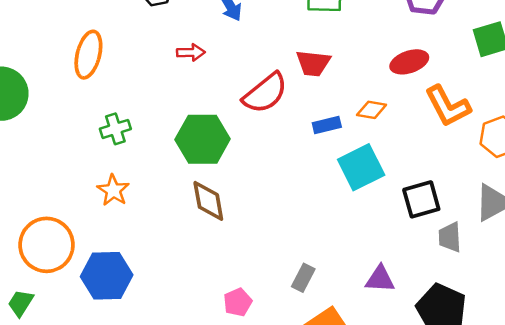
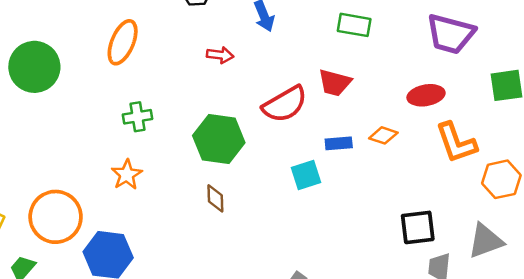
cyan square: (361, 167) -> (306, 175), moved, size x0.7
brown diamond: (208, 201) -> (215, 198), size x0.7

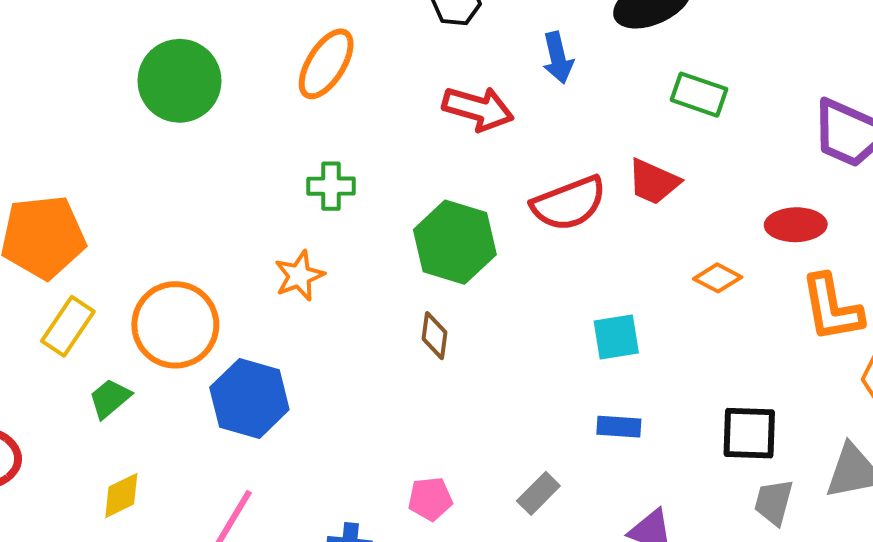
red arrow: (220, 55) -> (478, 109), size x1.6
blue rectangle: (339, 143) -> (619, 427), moved
cyan square: (306, 175) -> (616, 337), moved

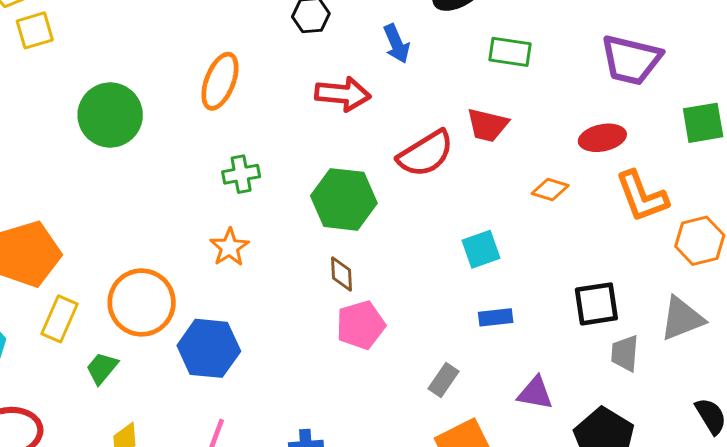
pink pentagon: (430, 499) -> (361, 325), moved, size x1.4

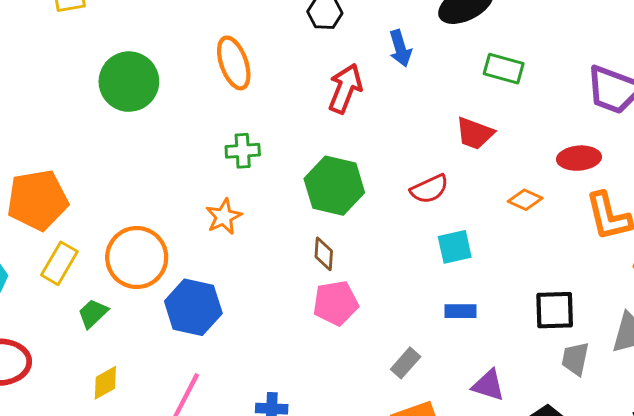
orange ellipse: (220, 81) -> (234, 63), turned -48
red arrow: (343, 94) -> (345, 88), turned -81
red semicircle: (426, 154) -> (429, 189), moved, size x0.7

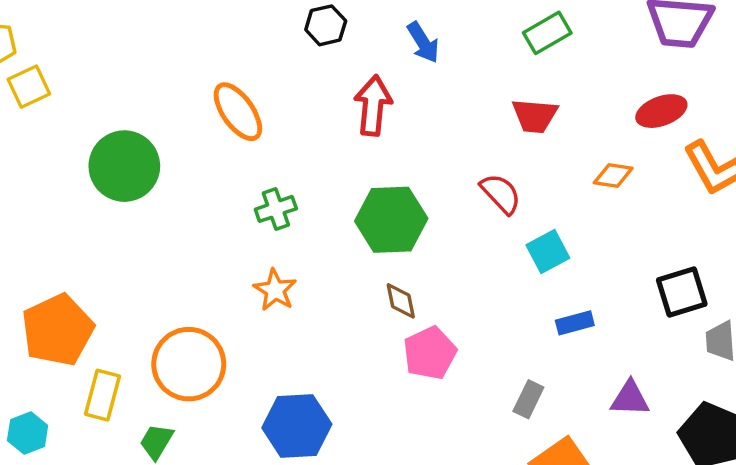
green rectangle: (504, 69) -> (547, 33), turned -30
red semicircle: (429, 189) -> (501, 194), turned -93
blue hexagon: (193, 307) -> (297, 426), moved

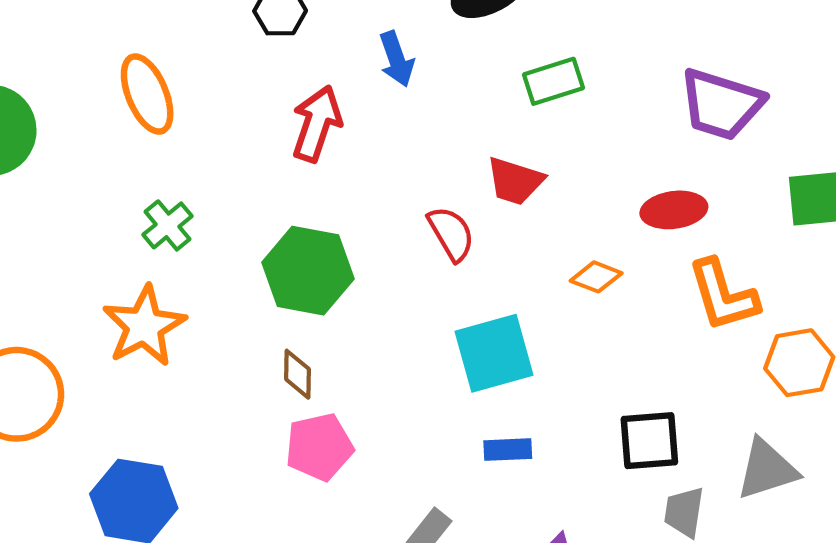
red semicircle: (501, 194) -> (451, 234), moved
green cross: (276, 209) -> (167, 225), turned -33
cyan square: (548, 251) -> (494, 353), size x1.5
orange star: (275, 290) -> (144, 326), size x1.5

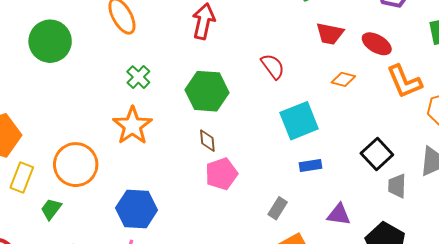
red trapezoid: (515, 181) -> (330, 34), moved
red ellipse: (674, 210) -> (377, 44), turned 44
black square: (649, 441) -> (377, 154), turned -32

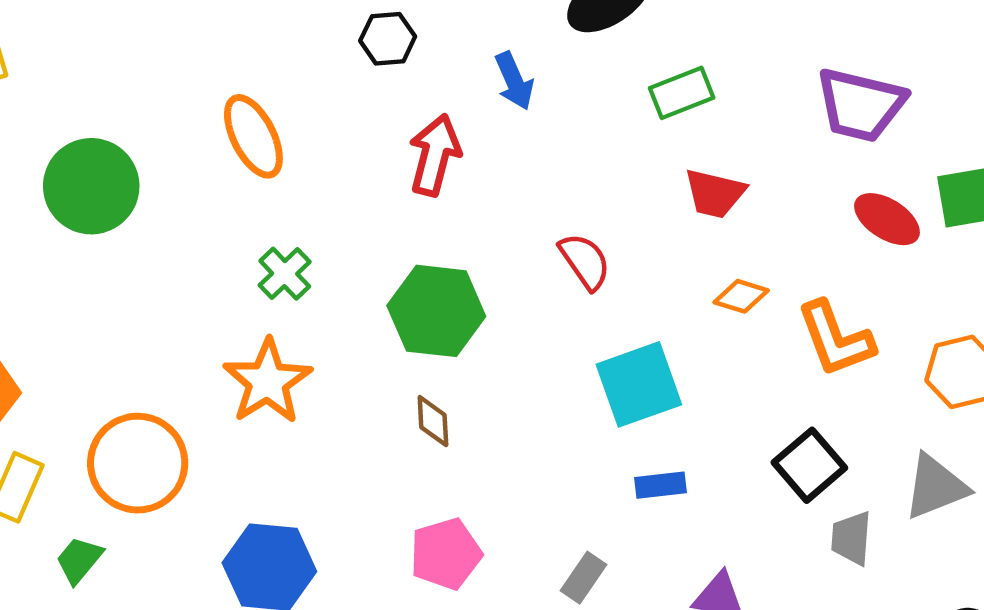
red ellipse: (377, 44) -> (887, 219), moved
orange L-shape: (404, 82) -> (836, 339), moved
pink pentagon: (221, 174) -> (446, 554), moved

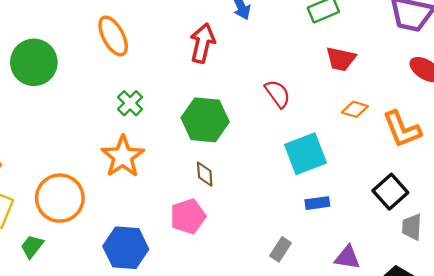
pink pentagon: (446, 554) -> (188, 216), moved

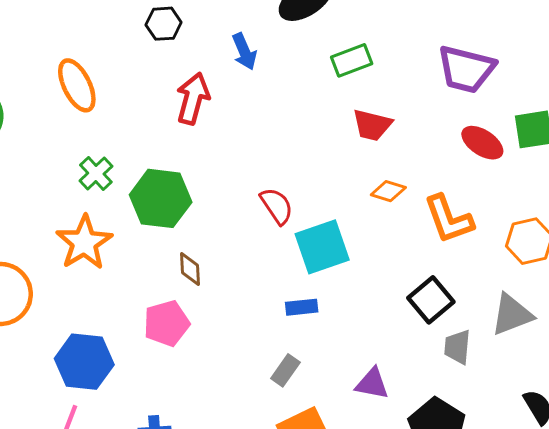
red semicircle: (278, 94) -> (277, 206), moved
green hexagon: (205, 120) -> (161, 198), moved
blue rectangle: (317, 203) -> (302, 307), moved

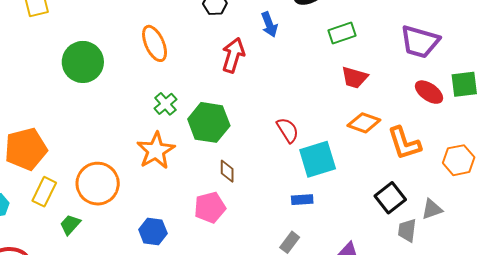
orange diamond: (388, 191) -> (364, 123), size x1.4
gray triangle: (512, 315) -> (432, 209), moved, size x0.7
blue hexagon: (84, 362) -> (153, 232), size x0.7

